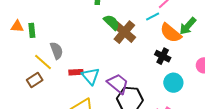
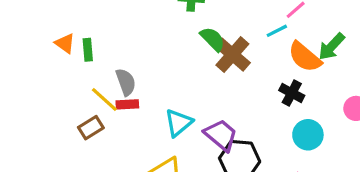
orange triangle: (17, 26) -> (65, 43), turned 32
red rectangle: (76, 72) -> (127, 104), moved
cyan triangle: (91, 76) -> (178, 123), turned 30

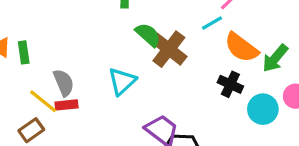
green arrow: (332, 47) -> (275, 58), moved
cyan triangle: (178, 123) -> (122, 81), moved
cyan circle: (308, 135) -> (263, 109), moved

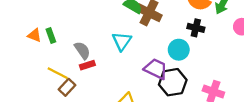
yellow line: (43, 101) -> (58, 73), moved
cyan circle: (263, 109) -> (179, 50), moved

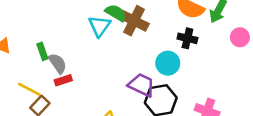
green rectangle: (51, 36) -> (42, 51), moved
cyan triangle: (122, 41) -> (100, 26), moved

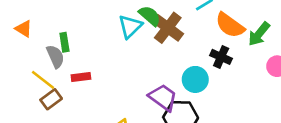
gray semicircle: (58, 63) -> (55, 56), moved

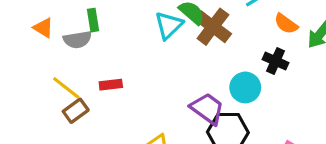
orange semicircle: (230, 25) -> (286, 24), size x0.7
green rectangle: (64, 42) -> (93, 20), moved
gray semicircle: (55, 56) -> (77, 40), moved, turned 105

